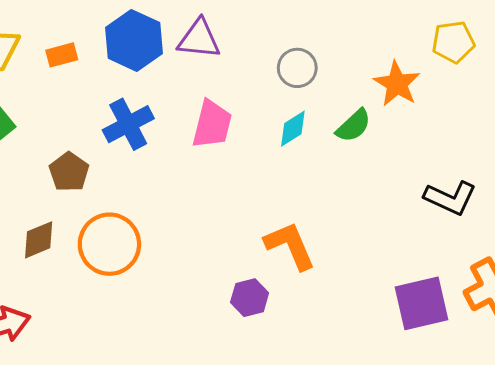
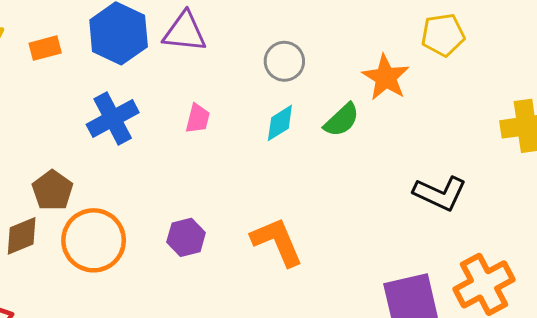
pink trapezoid: (212, 124) -> (198, 119), size x0.6
brown pentagon: (69, 172) -> (52, 190), moved
purple hexagon: (250, 298) -> (186, 237), moved

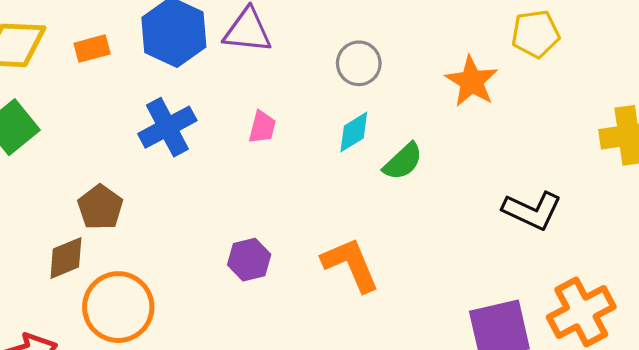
green semicircle: (342, 120) -> (403, 161), moved
orange circle: (94, 240) -> (118, 307), moved

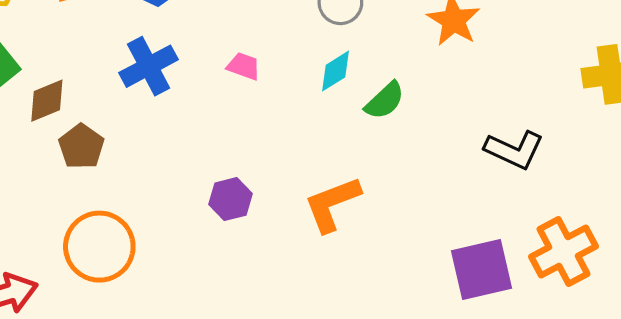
pink trapezoid: (262, 127) -> (244, 66), turned -84
brown diamond: (66, 258) -> (47, 101), moved
orange L-shape: (351, 265) -> (332, 204), turned -88

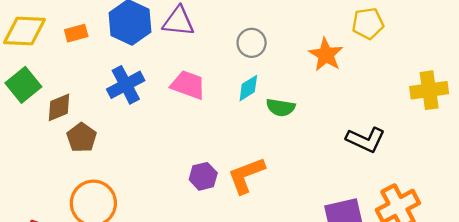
pink trapezoid: (244, 66) -> (188, 85), size x1.6
green semicircle: (385, 101) -> (281, 107), turned 52
purple hexagon: (231, 199) -> (203, 176), moved

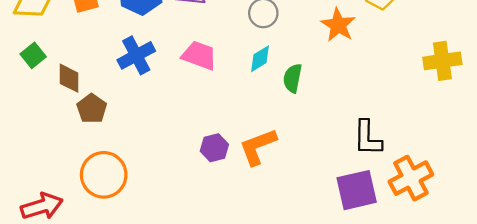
green square: (23, 85) -> (33, 55), size x0.7
brown diamond: (59, 107) -> (69, 78), turned -68
green semicircle: (281, 107) -> (293, 78), turned 92
black L-shape: (366, 140) -> (368, 138), moved, turned 66

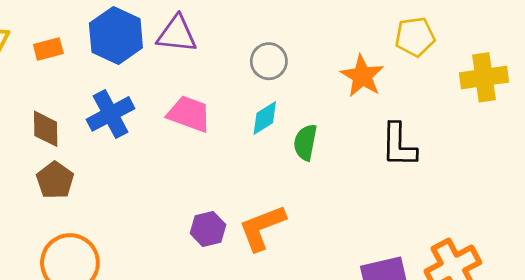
yellow cross: (442, 61) -> (484, 77), moved
brown diamond: (69, 78) -> (46, 129), moved
black L-shape: (368, 138) -> (399, 145), moved

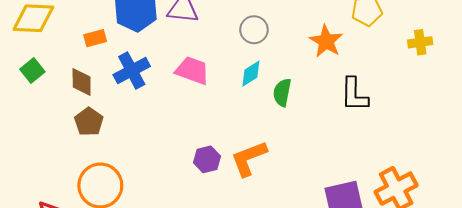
orange rectangle: (48, 49) -> (95, 38), moved
yellow cross: (484, 77) -> (420, 42), size x0.7

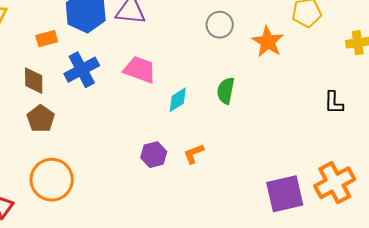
gray circle: (254, 30) -> (220, 25), moved
cyan diamond: (251, 74) -> (178, 100), moved
black L-shape: (354, 95) -> (334, 103), moved, size x0.7
orange L-shape: (249, 158) -> (194, 154), size x0.6

